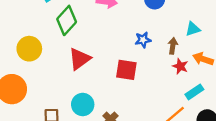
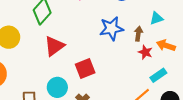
blue star: (143, 40) -> (111, 28), size x1.6
red square: (126, 70) -> (85, 68), moved, turned -30

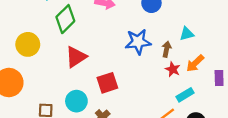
orange arrow: (166, 45) -> (195, 63), turned -66

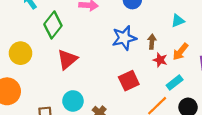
cyan triangle: (187, 34) -> (178, 21), moved
red square: (107, 83) -> (129, 81), moved

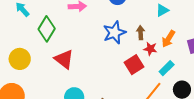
red triangle: (67, 59) -> (64, 59), turned -35
red square: (129, 81) -> (134, 65), moved

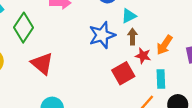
cyan triangle: (162, 10) -> (129, 16), moved
cyan rectangle: (167, 68) -> (161, 79), turned -49

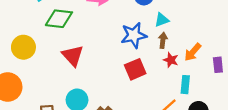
green diamond: (24, 28) -> (59, 19), turned 56
red square: (123, 73) -> (135, 69), moved

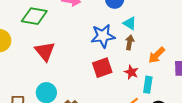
cyan triangle: (162, 20) -> (130, 23), turned 48
red star: (171, 60) -> (131, 72), moved

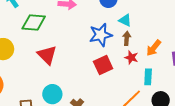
red star: (131, 72) -> (131, 58), moved

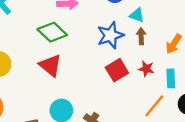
green diamond: (34, 23) -> (52, 32), moved, turned 45
red star: (131, 58) -> (146, 69), moved

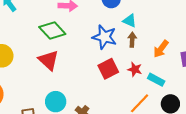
blue star: (110, 35) -> (104, 37), turned 30
cyan rectangle: (171, 78) -> (156, 80), turned -63

